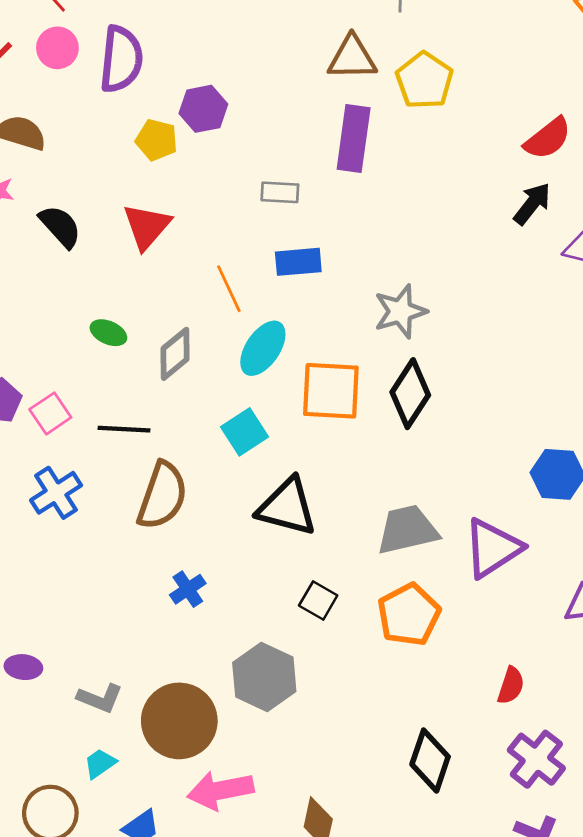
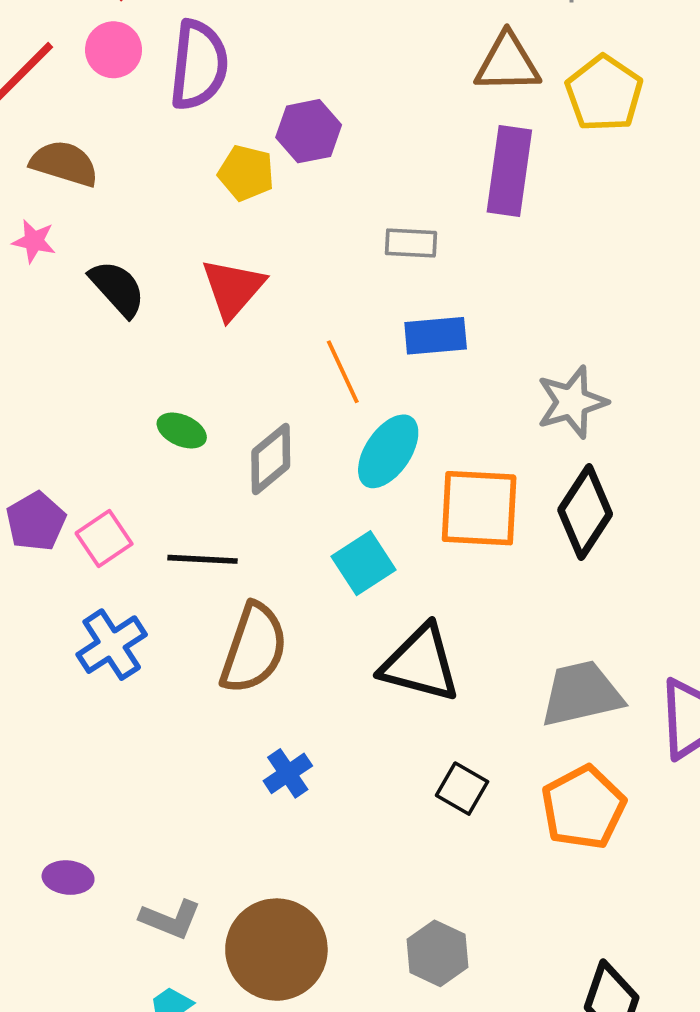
gray hexagon: (264, 677) -> (437, 953), moved, size x0.7

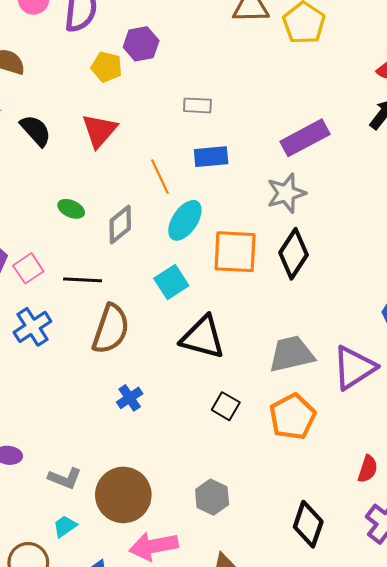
purple rectangle: (509, 171) -> (305, 138), moved, turned 54

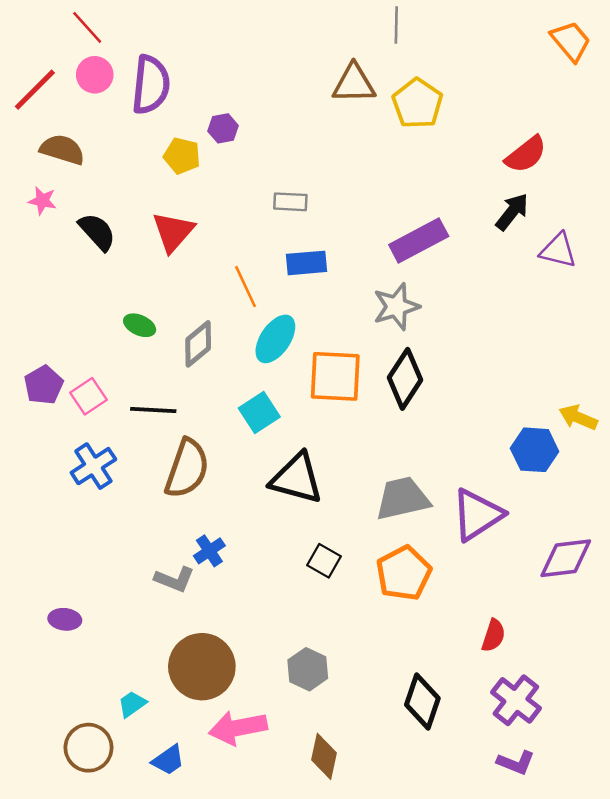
purple hexagon: (141, 44) -> (223, 128), size x0.7
gray L-shape: (65, 478) -> (174, 579), moved

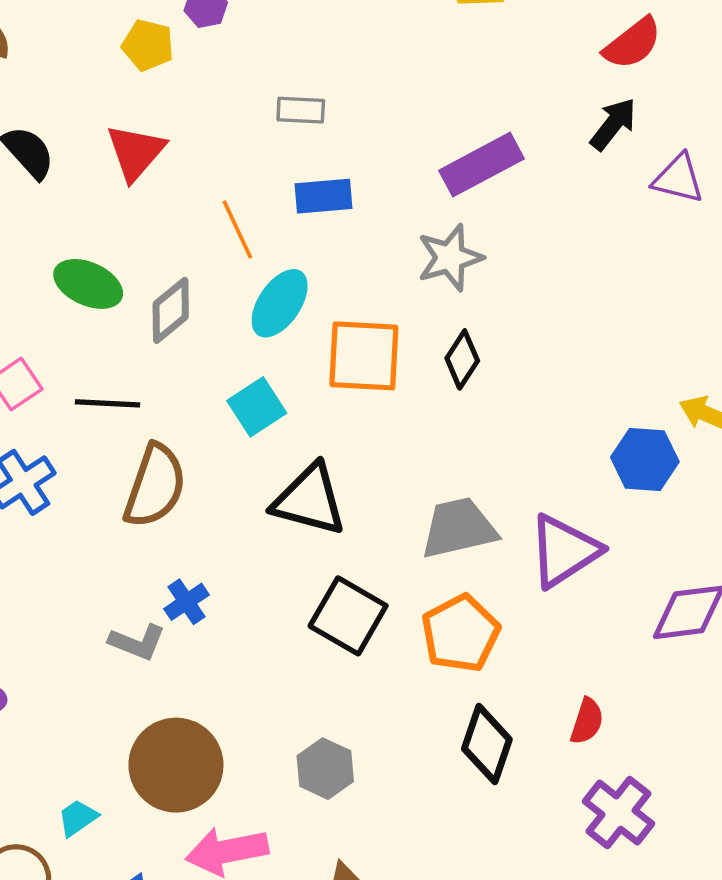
green ellipse: (140, 325) -> (88, 284), size x1.5
black diamond: (405, 379) -> (462, 359), size x0.7
black square: (324, 561) -> (348, 616), size x1.6
black diamond: (422, 702) -> (487, 744), moved

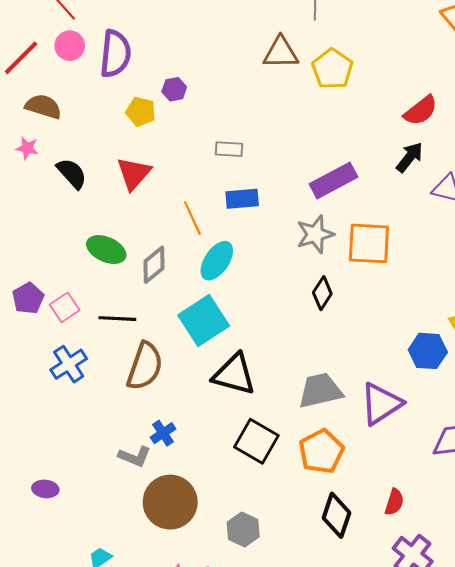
orange square: (364, 356) -> (369, 243), moved
cyan square: (257, 407) -> (204, 321), size x1.5
brown circle: (176, 765) -> (170, 502), moved

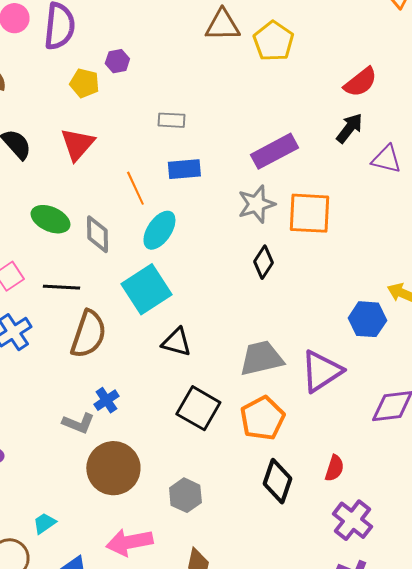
gray diamond: (154, 265) -> (97, 234), turned -51
black triangle: (234, 374) -> (176, 342), size x0.7

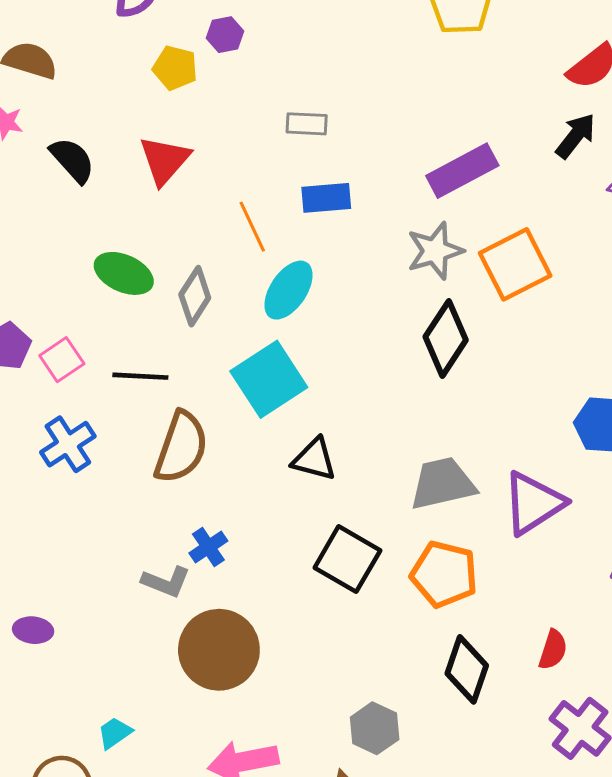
orange square: (309, 213) -> (515, 264), turned -30
gray diamond: (97, 234) -> (195, 296), turned 33
black diamond: (263, 262) -> (446, 338), size x1.5
orange pentagon: (262, 418) -> (444, 574), turned -30
gray hexagon: (185, 495) -> (375, 728), moved

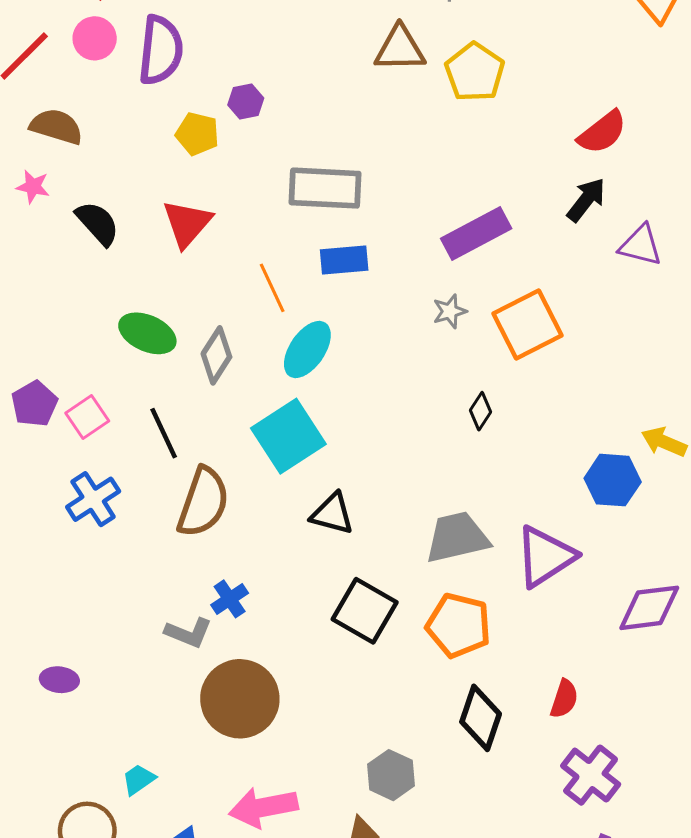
gray rectangle: (307, 124) -> (325, 188), size x1.8
gray star: (435, 251) -> (450, 311), size x0.6
black diamond: (446, 338) -> (481, 411), moved, size x0.5
black line: (140, 376) -> (164, 433), turned 62

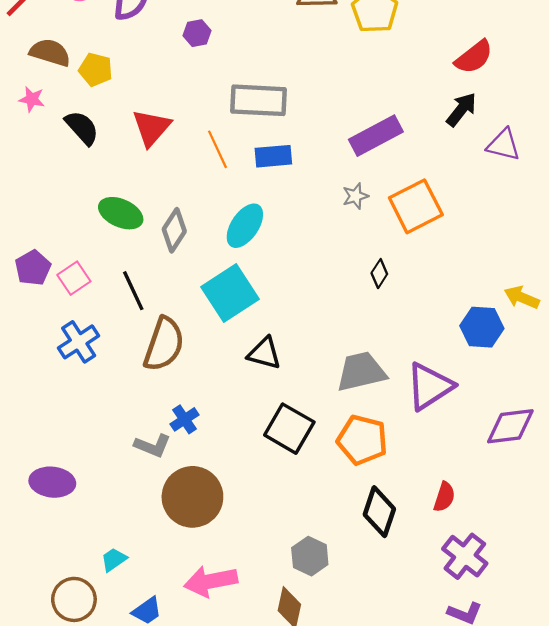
yellow pentagon: (197, 134) -> (96, 70), moved
orange line: (272, 288) -> (218, 149), moved
purple ellipse: (59, 680) -> (52, 482), size x1.5

